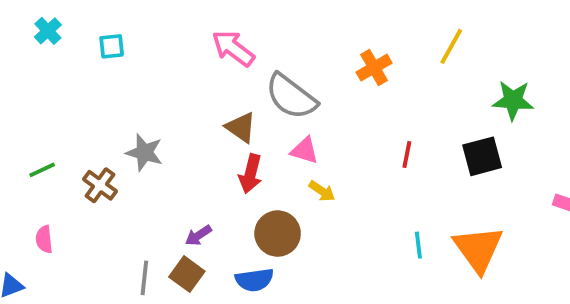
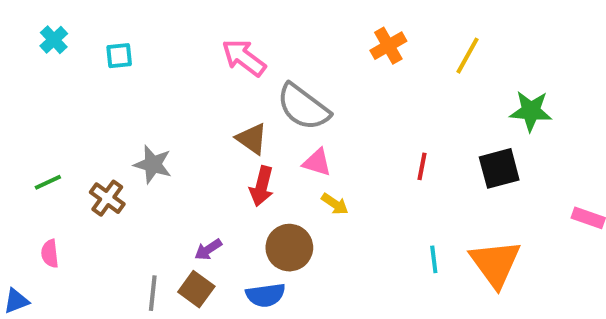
orange cross: (374, 68) -> (388, 46), moved

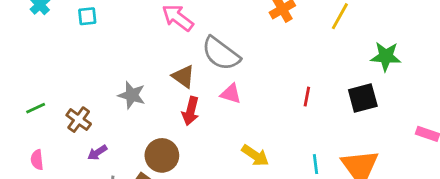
gray star: (153, 164) -> (132, 95), moved
yellow arrow: (335, 204) -> (255, 155), moved, size x1.4
brown circle: (289, 248) -> (162, 155), moved
purple arrow: (208, 250) -> (97, 153), moved

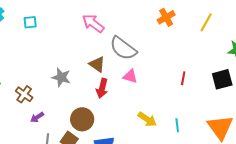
cyan line: (315, 164) -> (177, 125), moved

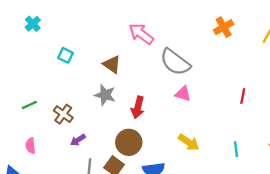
cyan square: (30, 22) -> (66, 55), moved, turned 32
brown triangle: (97, 64) -> (112, 64), moved
red arrow: (102, 88) -> (138, 107), moved
yellow arrow: (147, 119) -> (189, 142), moved

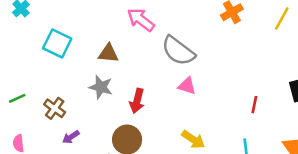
cyan square: (66, 55) -> (57, 43), size x1.6
brown triangle: (112, 64) -> (108, 53), turned -30
red line: (243, 96) -> (254, 105), moved

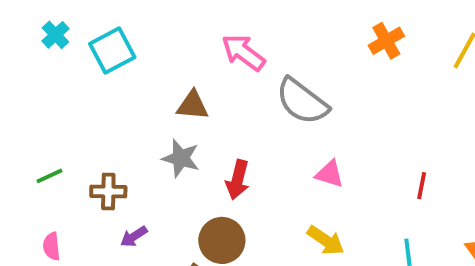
cyan square: (57, 43) -> (112, 51), moved, turned 36
pink triangle: (187, 86) -> (330, 174), moved
brown cross: (55, 108) -> (108, 191), turned -35

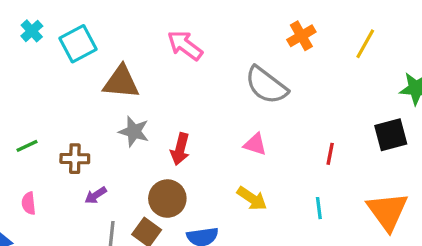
gray semicircle: (302, 101) -> (266, 85), moved
brown triangle: (193, 105) -> (121, 82), moved, size x1.4

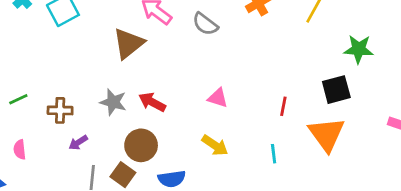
brown triangle: (121, 82) -> (128, 44), moved, turned -44
gray semicircle: (266, 85) -> (205, 24), moved, size x0.7
gray star: (134, 132) -> (113, 102), moved
red arrow: (180, 149) -> (152, 102), turned 104
orange triangle: (388, 211) -> (327, 134), moved

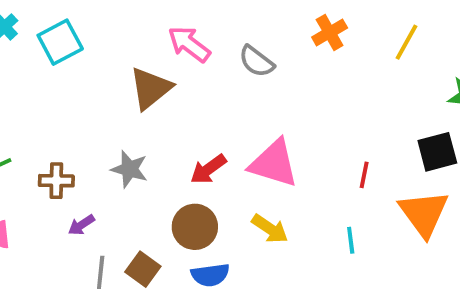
pink triangle: (218, 98) -> (274, 163), size x1.8
red arrow: (152, 102) -> (208, 169), moved, turned -64
brown circle: (141, 145) -> (195, 227), moved

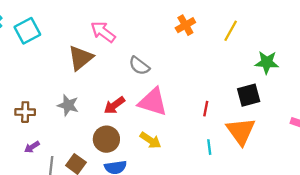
gray semicircle: (256, 61) -> (139, 66), moved
purple arrow: (81, 225) -> (32, 147), moved
cyan line: (351, 240) -> (209, 147), moved

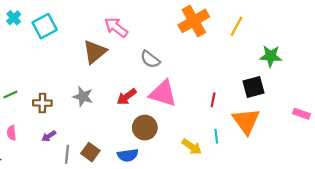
orange cross: (185, 25) -> (194, 21), size x1.6
brown circle: (106, 139) -> (145, 128), moved
yellow arrow: (150, 140) -> (192, 147), moved

